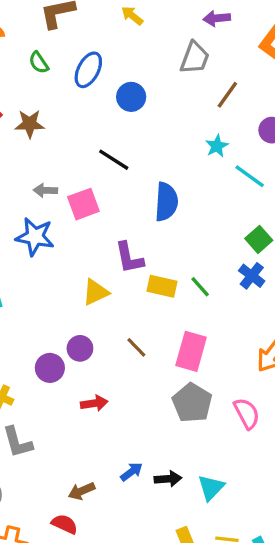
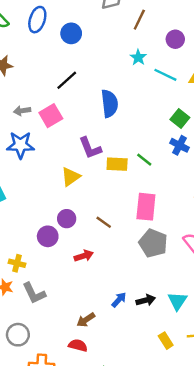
black line: (114, 160) -> (67, 80), turned -65
brown line: (136, 347) -> (104, 222), moved

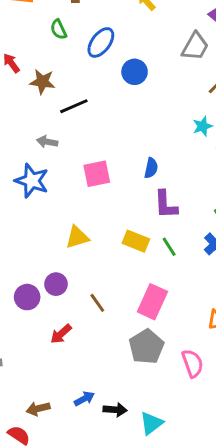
black line: (67, 80) -> (74, 106), moved
blue semicircle: (109, 104) -> (151, 168), size x0.6
pink square: (51, 116) -> (97, 174), moved
purple L-shape: (90, 148) -> (166, 205), moved
red arrow: (84, 256) -> (61, 334), turned 138

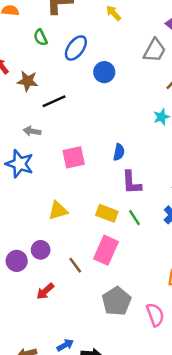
pink rectangle: (152, 302) -> (106, 250), moved

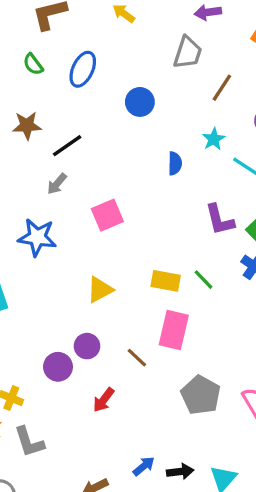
blue circle: (104, 72) -> (140, 102), moved
gray arrow: (32, 131) -> (57, 184), moved, turned -49
blue semicircle: (119, 152) -> (175, 163), moved
purple L-shape: (131, 183) -> (220, 220), moved

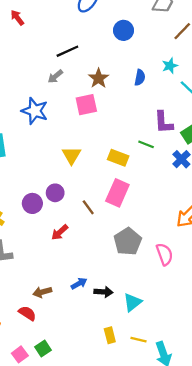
brown star: (27, 126) -> (99, 78), moved, turned 30
green line: (203, 280) -> (146, 144), moved, turned -35
yellow triangle: (100, 290) -> (71, 155), turned -42

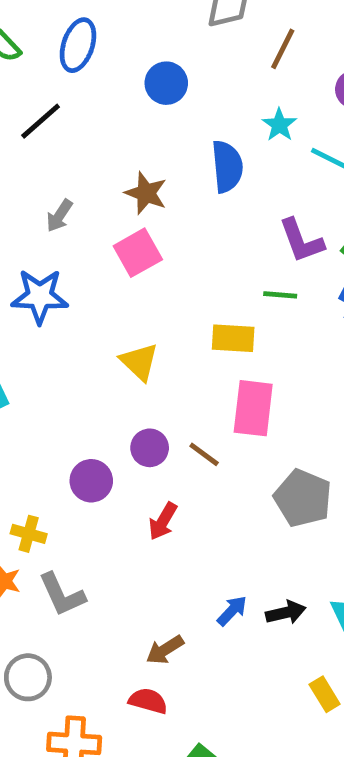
black line: (67, 51) -> (41, 121), moved
blue semicircle: (140, 78) -> (227, 167), size x1.5
purple circle: (55, 193) -> (150, 448), moved

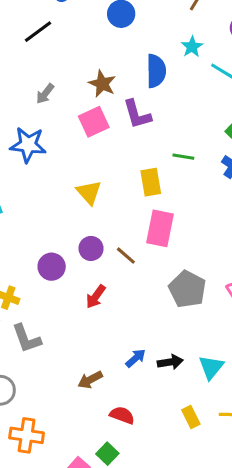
purple L-shape: (301, 241) -> (137, 114), moved
yellow rectangle: (233, 338) -> (151, 182), turned 72
red semicircle: (148, 701) -> (122, 415), moved

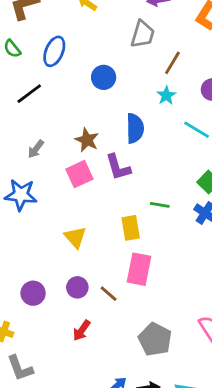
cyan star: (192, 47) -> (166, 95), moved
purple circle: (52, 267) -> (33, 293), moved
gray pentagon: (187, 289) -> (155, 339), moved

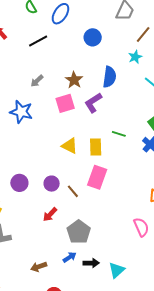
purple L-shape: (118, 167) -> (93, 103), turned 65
yellow triangle: (75, 237) -> (70, 146), moved, turned -30
gray pentagon: (155, 339) -> (79, 232), moved

